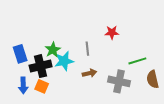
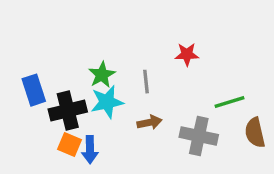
green star: (53, 50) -> (102, 75), moved
blue arrow: (23, 85) -> (90, 150), moved

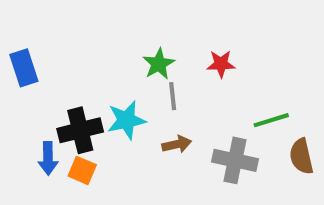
green star: (102, 75) -> (159, 64), moved
blue rectangle: (34, 90) -> (24, 68), moved
blue arrow: (90, 150) -> (48, 158), moved

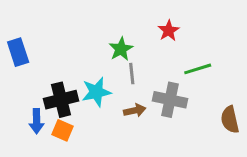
red star: (221, 64) -> (169, 31), moved, turned -30
green line: (271, 120) -> (198, 69), moved
gray cross: (235, 160) -> (170, 100), moved

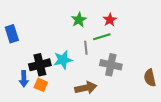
green star: (121, 49) -> (79, 20), moved
green line: (198, 69) -> (102, 37), moved
brown arrow: (135, 110) -> (86, 88), moved, size x1.5

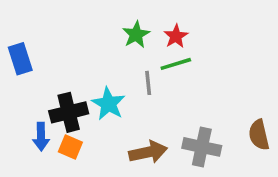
red star: (110, 20) -> (176, 36), moved
cyan star: (63, 60) -> (108, 104), turned -30
gray cross: (111, 65) -> (202, 147), moved

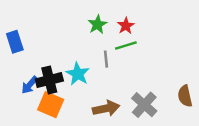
blue arrow: (41, 137) -> (30, 85), moved, turned 42
orange square: (70, 147) -> (51, 105), size x1.5
gray cross: (202, 147) -> (144, 105), turned 30

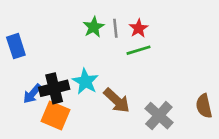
green star: (97, 25) -> (94, 27), moved
gray line: (106, 59) -> (115, 28), moved
brown arrow: (106, 108) -> (117, 101), moved, turned 55

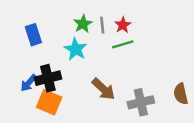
blue rectangle: (16, 46) -> (33, 35), moved
cyan star: (85, 81) -> (76, 49), moved
gray cross: (159, 116) -> (141, 102), turned 35

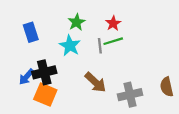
gray line: (102, 25) -> (100, 46), moved

